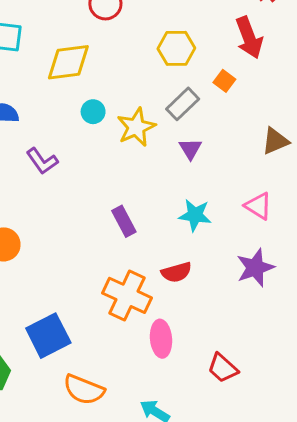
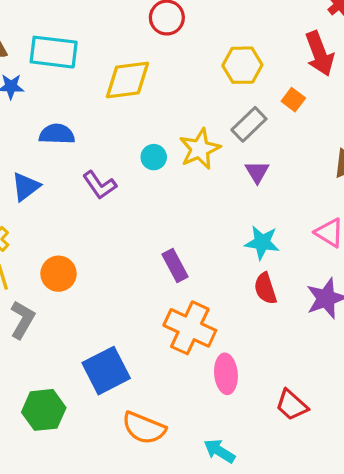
cyan circle: (93, 112) -> (154, 157), moved
purple rectangle: (124, 221) -> (175, 265), moved
red semicircle: (176, 272) -> (265, 288), moved, turned 88

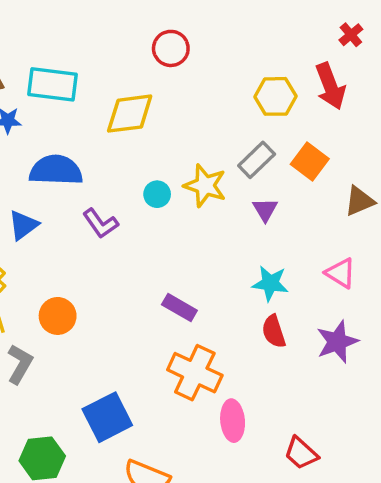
yellow hexagon: (242, 65) -> (275, 96), moved
orange square: (293, 100) -> (310, 162), moved, size x1.5
blue semicircle: (57, 134) -> (56, 170), size x1.4
yellow star: (200, 149) -> (205, 186), turned -30
purple rectangle: (175, 265) -> (179, 307), turned -32

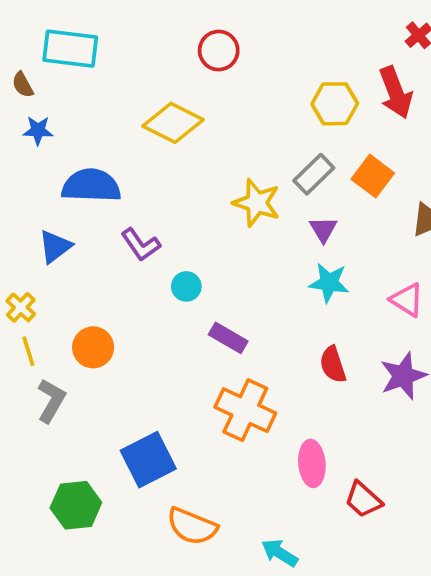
cyan rectangle: (52, 84) -> (70, 49), moved
yellow diamond: (130, 114) -> (173, 123), turned 34
cyan circle: (157, 194) -> (186, 286), moved
cyan star: (270, 283) -> (329, 283), moved
pink ellipse: (233, 421) -> (312, 463), moved

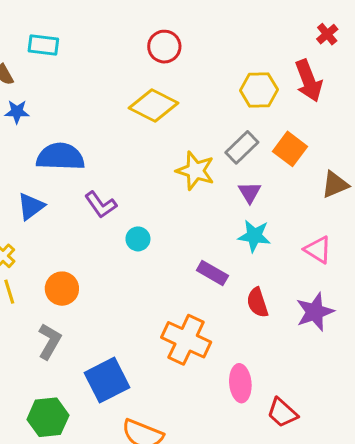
cyan rectangle: (70, 49) -> (43, 45), size x0.7
yellow diamond: (173, 123) -> (153, 105), moved
purple rectangle: (228, 338) -> (212, 273), moved
gray L-shape: (51, 401) -> (50, 341), moved

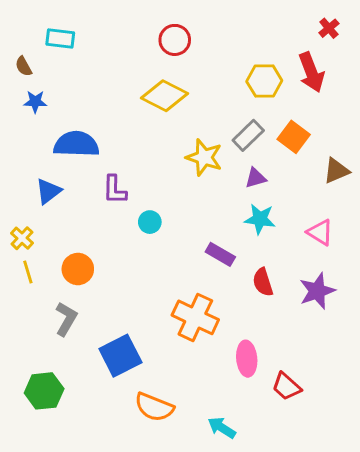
purple triangle: (250, 192) -> (256, 178), turned 45
purple L-shape: (101, 205) -> (115, 190), turned 36
green hexagon: (48, 417) -> (44, 391), moved

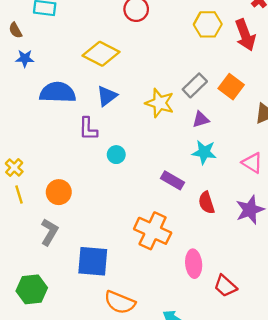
yellow hexagon: (264, 81) -> (208, 24), moved
yellow diamond: (164, 96) -> (101, 54), moved
blue triangle: (48, 191) -> (107, 96), moved
blue square: (120, 356) -> (93, 261), turned 32

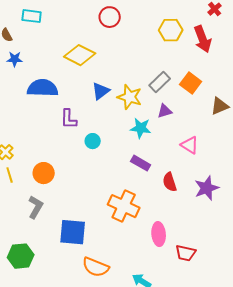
blue triangle: (107, 96) -> (101, 91), moved
cyan star: (204, 152) -> (141, 128), moved
pink triangle: (252, 163) -> (190, 145), moved
red trapezoid: (225, 286) -> (186, 253), turned -30

